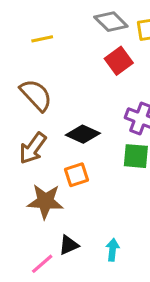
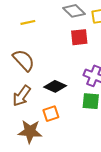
red square: (119, 61) -> (79, 37), turned 30

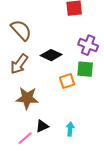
orange square: (51, 114) -> (67, 81), moved

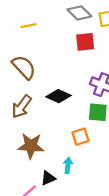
orange square: (67, 81) -> (81, 137), moved
cyan arrow: (70, 129) -> (68, 165), moved

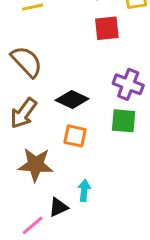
orange square: (81, 137) -> (75, 136), moved, turned 30

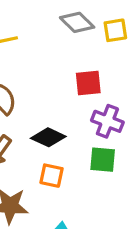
red square: (107, 28) -> (88, 83), moved

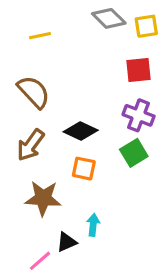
red square: (88, 83) -> (139, 70), moved
green square: (103, 160) -> (134, 153), turned -36

